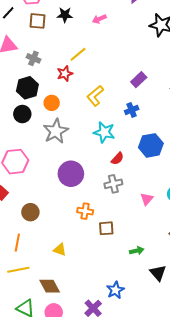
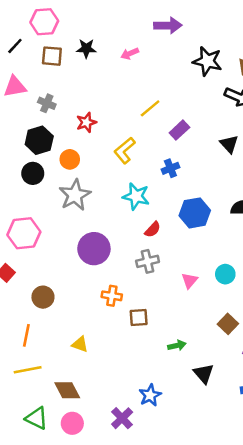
yellow line: (78, 54) -> (150, 108), moved

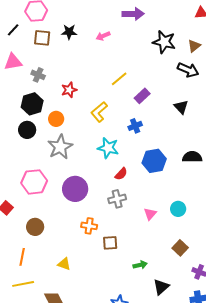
pink hexagon: (24, 233) -> (34, 182), moved
black triangle: (204, 374) -> (161, 287), turned 30

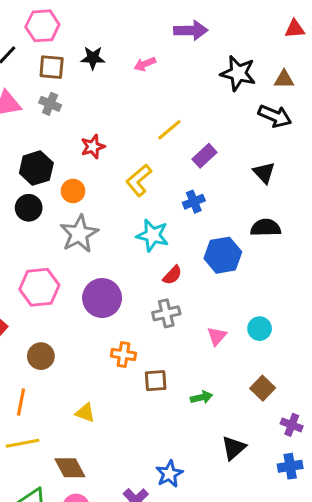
brown triangle: (194, 46) -> (284, 79), turned 40
gray cross: (38, 75) -> (50, 104), moved
black semicircle: (192, 157) -> (266, 228), moved
green arrow: (140, 265) -> (201, 397), moved

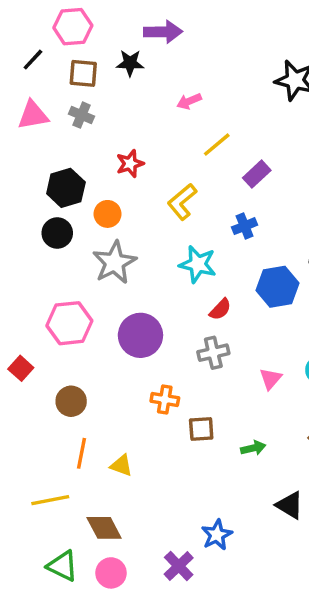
purple arrow: (191, 30) -> (163, 32), moved
pink arrow: (145, 64) -> (189, 101), moved
orange line: (21, 402) -> (82, 453), moved
black triangle: (234, 448) -> (290, 505), turned -48

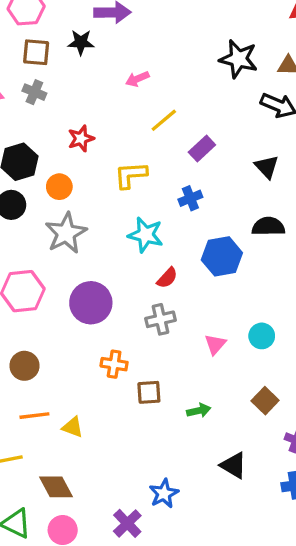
yellow L-shape: (182, 202) -> (131, 175), turned 36
orange line: (82, 453) -> (34, 416), turned 72

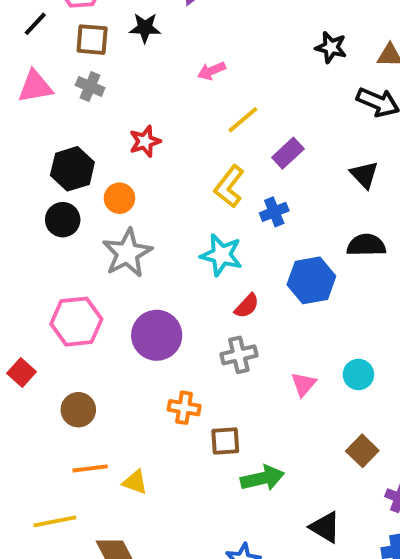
black star: (238, 59) -> (331, 47), size x0.7
yellow L-shape: (131, 175) -> (229, 186), moved, turned -48
green arrow: (199, 411) -> (262, 478), moved, size x1.5

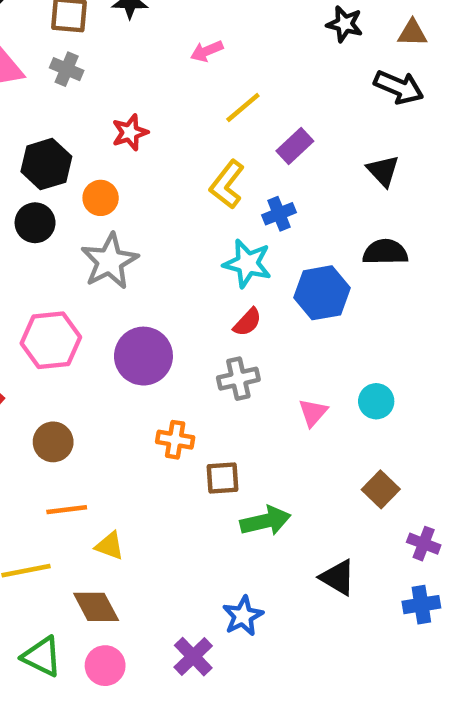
cyan star: (221, 255) -> (247, 263), moved
yellow triangle: (135, 482) -> (110, 546), moved

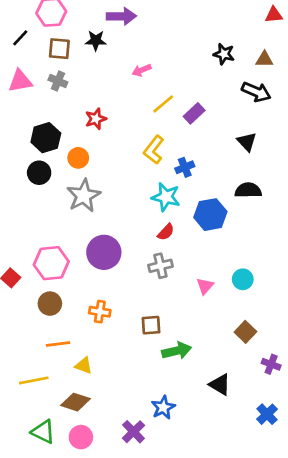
purple rectangle: (295, 146) -> (194, 113), moved
pink hexagon: (51, 340) -> (51, 263), moved
orange cross: (175, 440) -> (100, 312), moved
blue cross: (421, 605) -> (267, 414), moved, turned -35
brown diamond: (96, 607) -> (76, 402), turned -44

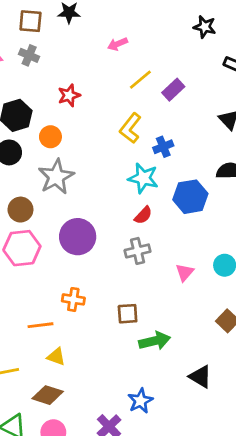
brown circle: (50, 304) -> (20, 210), moved
orange line: (58, 344) -> (40, 325), moved

